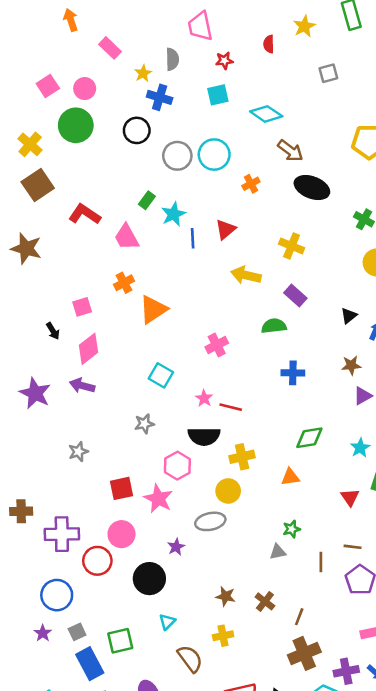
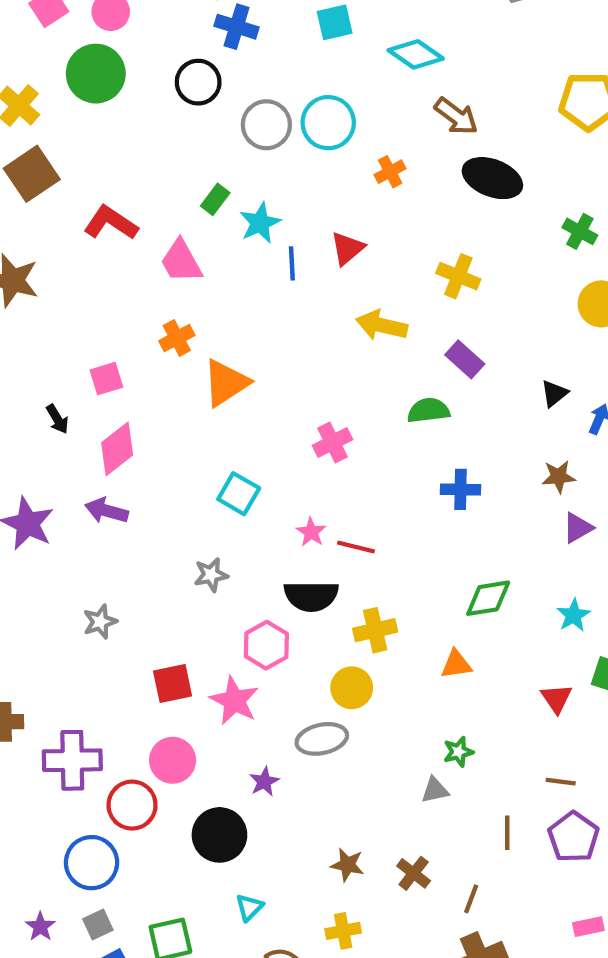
brown line: (321, 562) -> (507, 833), moved
blue circle: (57, 595) -> (92, 863), moved

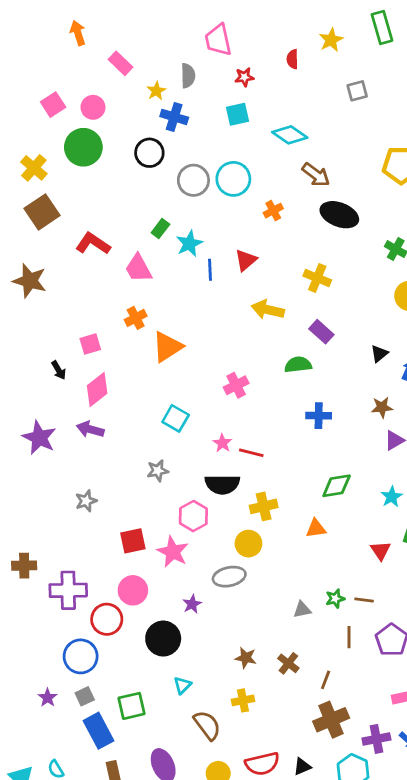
green star: (458, 752) -> (335, 599), moved
brown line: (561, 782) -> (364, 600), moved

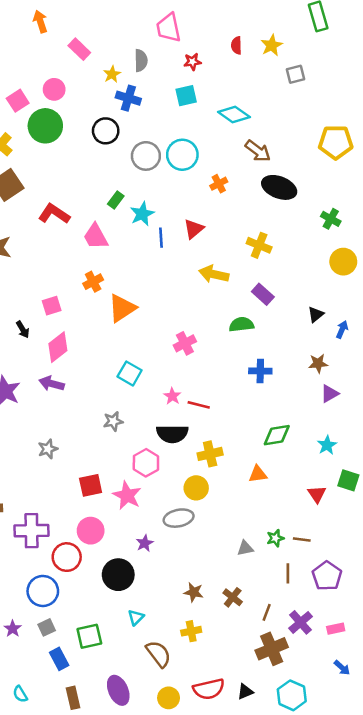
yellow star: (331, 40) -> (272, 45), moved
pink square: (53, 105) -> (18, 101), moved
blue rectangle: (98, 731) -> (59, 659), size x0.7
purple cross: (376, 739) -> (301, 622), moved, turned -30

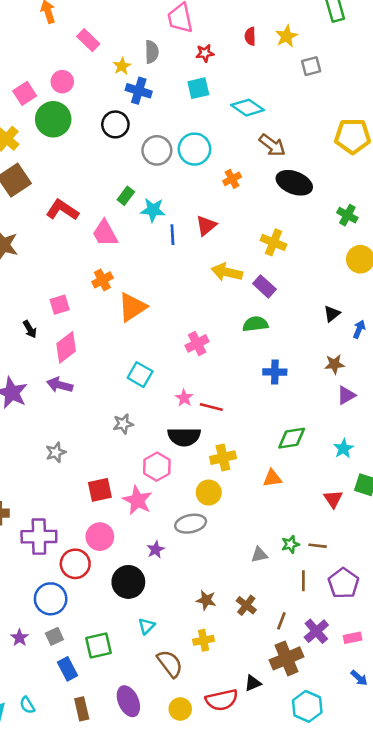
cyan star: (142, 214) -> (153, 210), turned 30
purple rectangle: (263, 294) -> (264, 286), moved
black triangle: (245, 692) -> (253, 683), moved

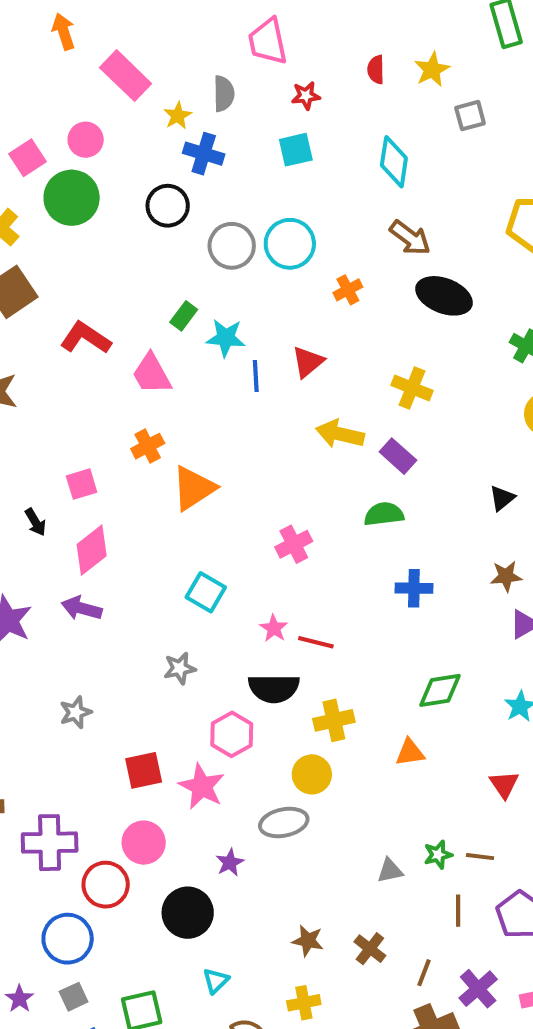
pink rectangle: (88, 40) -> (126, 76), size x1.4
cyan diamond: (248, 108) -> (394, 162), moved, turned 64

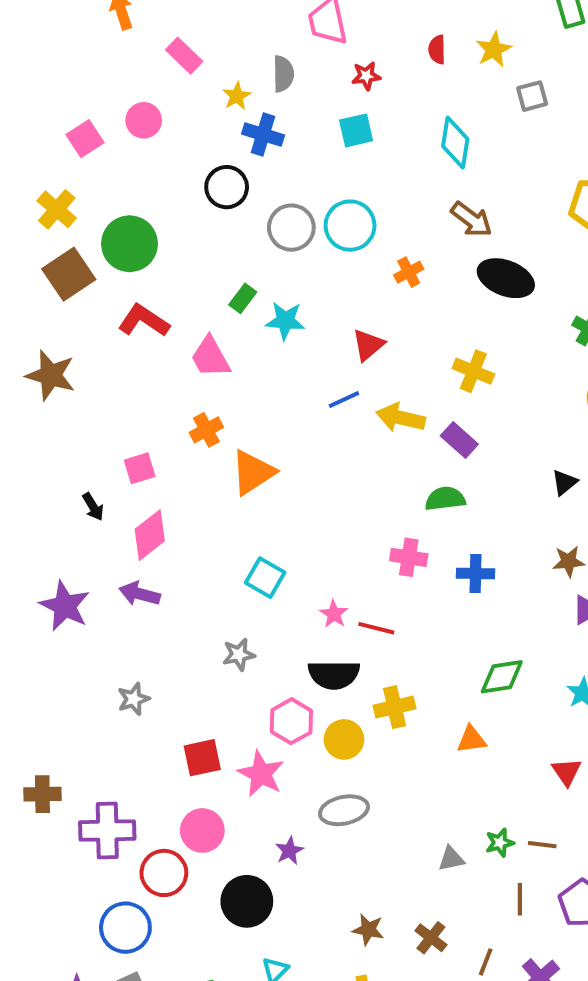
pink rectangle: (126, 76) -> (184, 56), size x0.7
green circle: (72, 198) -> (129, 244), moved
blue line: (256, 376) -> (344, 400), moved, turned 68
pink cross: (294, 544) -> (409, 557), moved, turned 36
yellow circle: (312, 774) -> (344, 739), moved

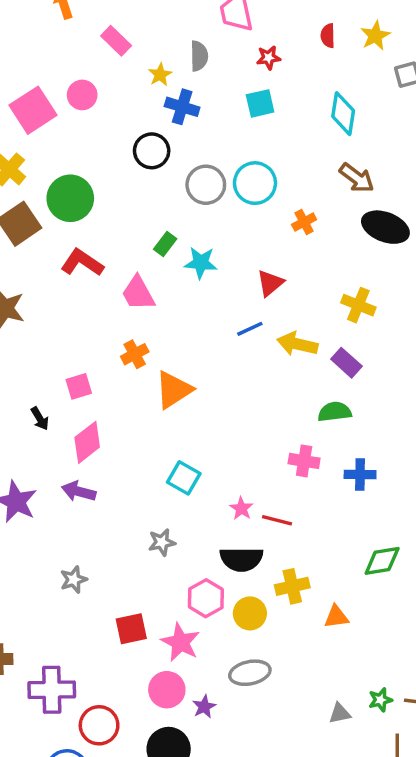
pink square: (85, 139) -> (33, 110), size x1.5
orange triangle: (471, 739) -> (336, 617), moved
pink circle: (202, 830) -> (167, 690), moved

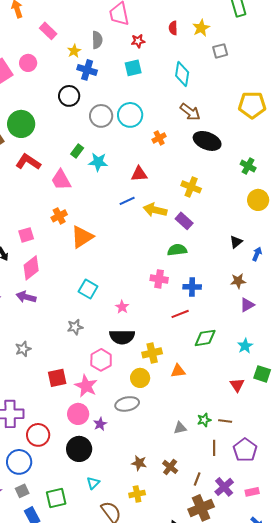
red triangle: (270, 283) -> (139, 174), turned 36
red line: (277, 520) -> (180, 314), moved, turned -36
yellow circle: (250, 613) -> (140, 378), moved

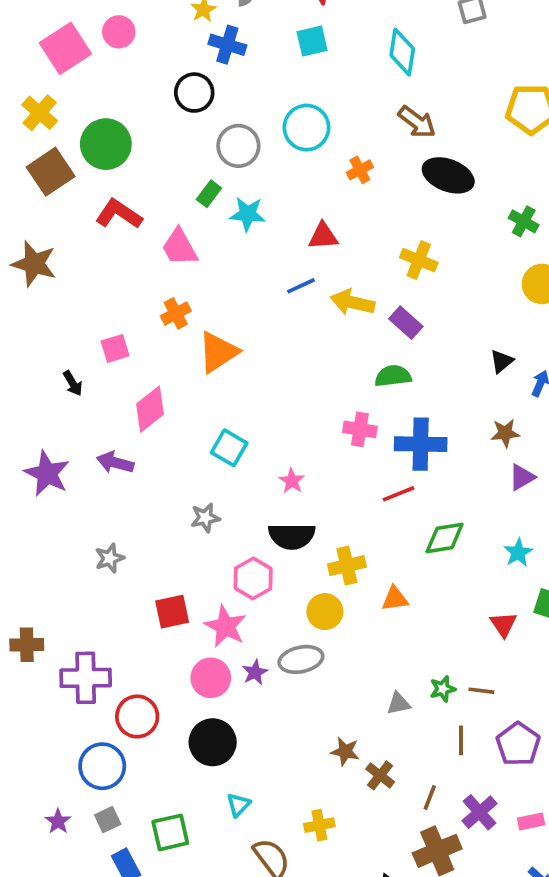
gray circle: (101, 116) -> (238, 146), moved
pink diamond: (31, 268) -> (150, 409), moved
blue cross: (192, 287) -> (421, 444), size x1.5
purple star: (100, 424) -> (255, 672), moved
brown star: (139, 463) -> (345, 751), moved

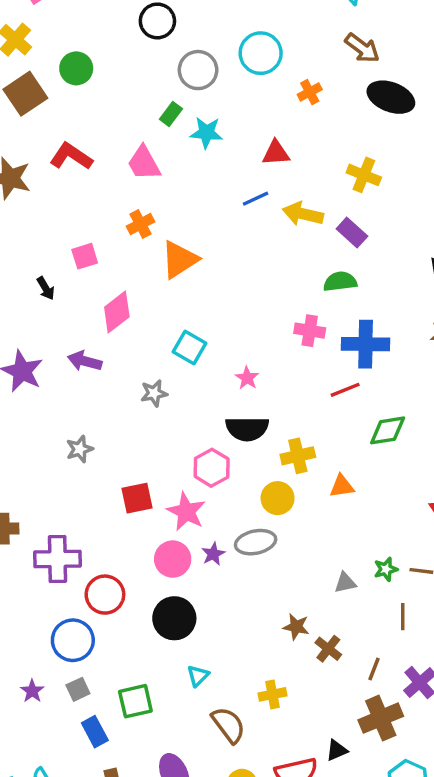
green circle: (106, 144) -> (76, 68), size x0.7
red L-shape: (119, 214) -> (71, 156), moved
gray star: (205, 518) -> (154, 393), moved

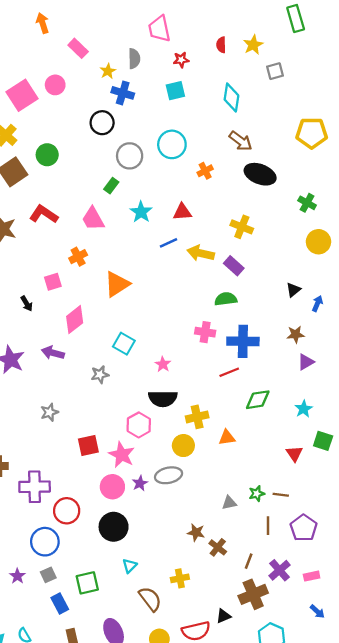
cyan star: (206, 133) -> (141, 212), moved, turned 30
orange cross: (140, 224) -> (78, 257), moved

